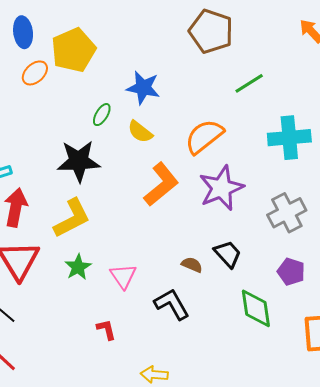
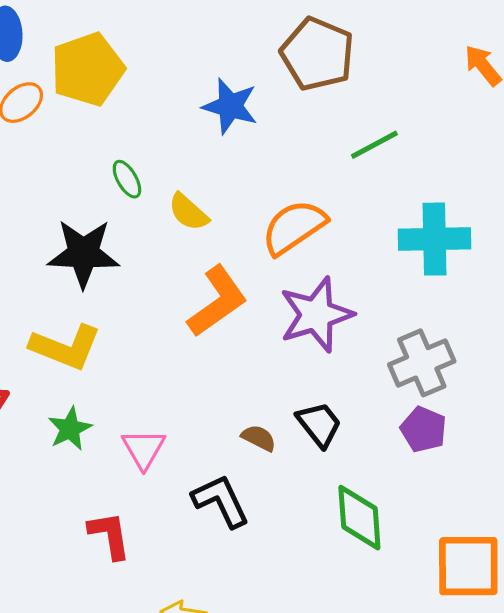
blue star: (143, 88) -> (230, 106), moved
green ellipse: (102, 115) -> (127, 179), turned -65
yellow L-shape: (72, 218) -> (66, 347), turned 45
purple pentagon: (291, 272) -> (424, 429), moved
red L-shape: (106, 330) -> (110, 535), size x1.4

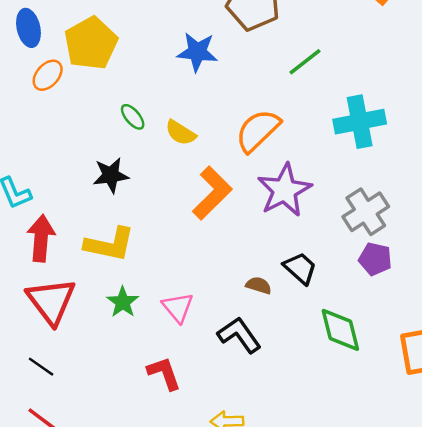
black star: (83, 253) -> (111, 175), size x0.7

